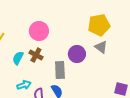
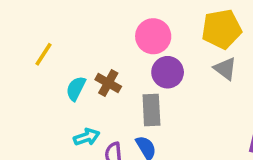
pink circle: (39, 31) -> (153, 36), moved
purple circle: (77, 54) -> (168, 72), moved

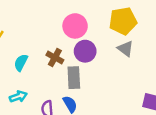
brown cross: (108, 83) -> (55, 58), moved
cyan arrow: (87, 137) -> (18, 97), moved

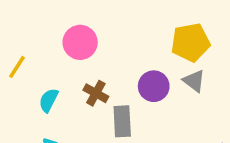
pink circle: (75, 26) -> (80, 42), moved
purple circle: (85, 51) -> (154, 86), moved

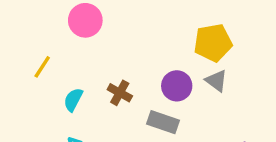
pink circle: (80, 42) -> (85, 20), moved
gray rectangle: (122, 121) -> (163, 122), moved, turned -68

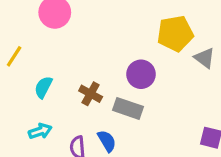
gray triangle: (216, 81) -> (204, 58), moved
brown cross: (120, 93) -> (91, 94), moved

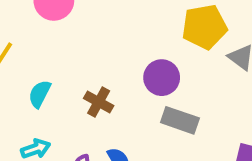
gray rectangle: (128, 108) -> (180, 120), moved

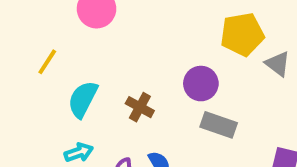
cyan semicircle: (40, 94) -> (83, 99), size x1.4

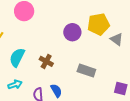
purple circle: (201, 84) -> (72, 32), moved

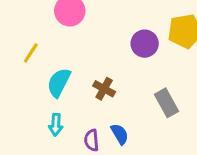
gray rectangle: (86, 70) -> (166, 103), turned 42
cyan arrow: (15, 85) -> (56, 125), turned 112

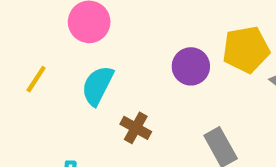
cyan semicircle: (59, 83) -> (98, 85), moved

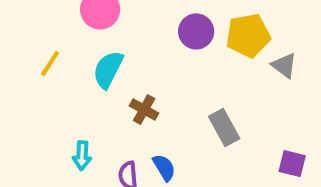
purple circle: (191, 66) -> (196, 31), moved

